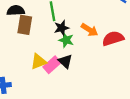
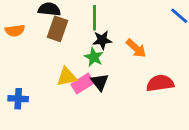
red semicircle: (113, 38) -> (160, 83), moved
green star: (66, 40) -> (94, 57), moved

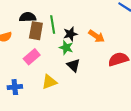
green line: (94, 18) -> (53, 24), moved
yellow triangle: (67, 77) -> (49, 82), moved
pink rectangle: (83, 84) -> (32, 57), moved

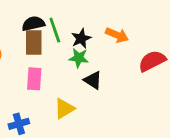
black semicircle: (28, 17) -> (33, 24), moved
pink rectangle: (32, 57) -> (34, 79), turned -35

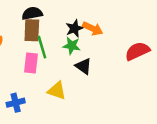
green line: (55, 30) -> (42, 47), moved
orange arrow: (117, 35) -> (93, 29), moved
yellow triangle: (64, 109) -> (57, 91), turned 48

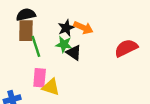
pink rectangle: (31, 63) -> (40, 78), moved
black triangle: (83, 66) -> (74, 53), moved

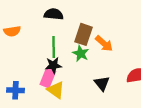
black star: (66, 28) -> (53, 65), moved
brown rectangle: (26, 31) -> (83, 34), moved
black triangle: (74, 53) -> (102, 83), moved

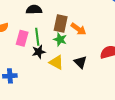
pink rectangle: (48, 78) -> (22, 38), moved
yellow triangle: (56, 90) -> (56, 62), moved

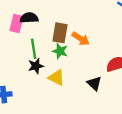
pink rectangle: (22, 38) -> (16, 23), moved
black triangle: (80, 62) -> (94, 83), moved

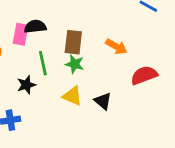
orange arrow: (81, 39) -> (116, 47), moved
black star: (36, 66) -> (26, 85), moved
black triangle: (94, 83) -> (103, 101), moved

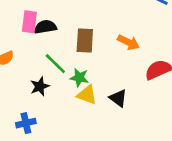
pink rectangle: (21, 34) -> (29, 22), moved
green line: (43, 63) -> (55, 64), turned -30
green star: (75, 64) -> (79, 78), moved

